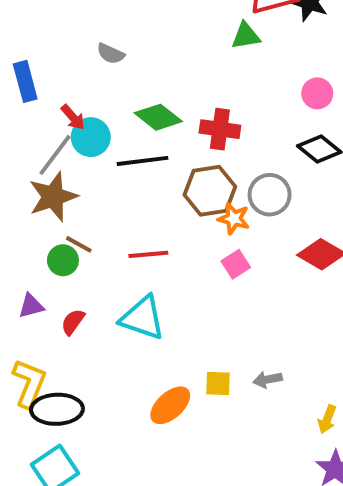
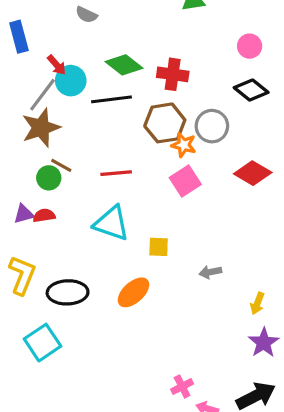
pink square: (236, 264) -> (185, 181), size x1.4
red semicircle: (73, 322) -> (44, 216), moved, turned 45
yellow square: (218, 383) -> (159, 247), moved
black ellipse: (57, 409) -> (68, 292), moved

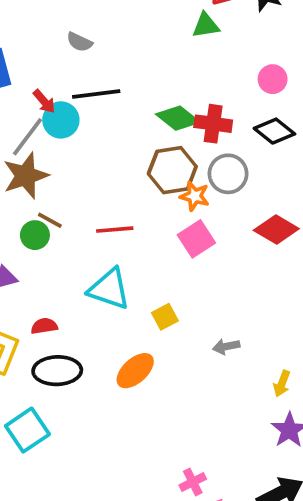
green diamond: (124, 65) -> (178, 118), moved
red cross: (173, 74) -> (213, 124), moved
black line: (112, 99) -> (96, 94), moved
red semicircle: (44, 216) -> (44, 326), moved
yellow square: (159, 247) -> (165, 317), turned -30

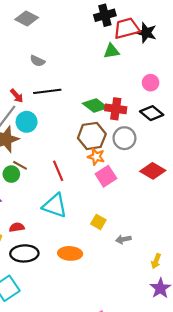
cyan circle: (61, 120) -> (27, 122), moved
orange star: (195, 196) -> (96, 157), moved
red line: (115, 230) -> (58, 171), turned 72
yellow square: (165, 317) -> (98, 222), moved, turned -32
orange ellipse: (135, 371) -> (70, 253), turned 45

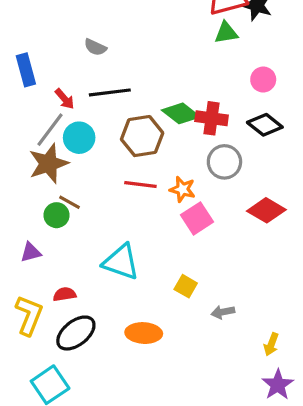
green triangle: (111, 51) -> (226, 33), moved
brown hexagon: (92, 136) -> (142, 136), moved
red line: (58, 171) -> (140, 184), moved, turned -60
black ellipse: (24, 253) -> (76, 333), turned -36

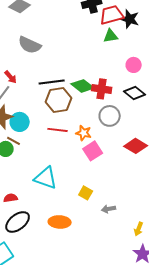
gray semicircle: (95, 47) -> (30, 45), size x1.6
black line: (110, 92) -> (52, 82), moved
cyan circle: (79, 138) -> (20, 122), moved

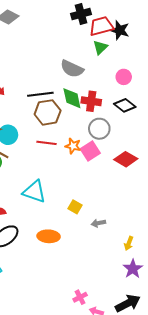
green triangle: (111, 36) -> (100, 47), turned -35
gray semicircle: (30, 45) -> (72, 69), moved
green diamond: (83, 86) -> (72, 98), turned 40
pink square: (93, 151) -> (90, 151), moved

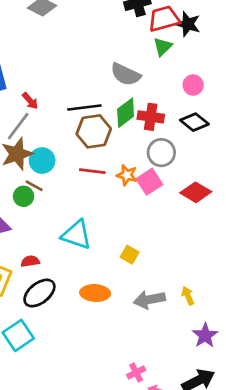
green diamond: (72, 98) -> (126, 113), turned 65
gray arrow: (98, 223) -> (149, 300), moved, size x1.6
yellow arrow: (129, 243) -> (188, 296), moved, turned 136

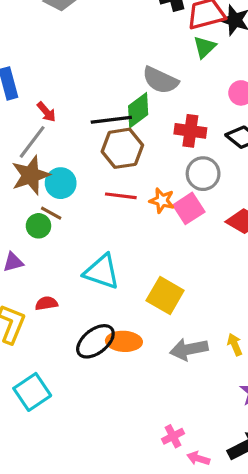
green diamond: (126, 113) -> (138, 110), moved
yellow square: (130, 255) -> (165, 295), size x1.6
black ellipse: (39, 293) -> (95, 341), moved

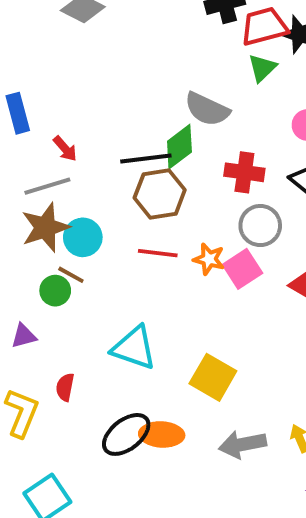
gray line: (32, 142) -> (47, 186), turned 36
red semicircle: (46, 303) -> (65, 387), turned -70

